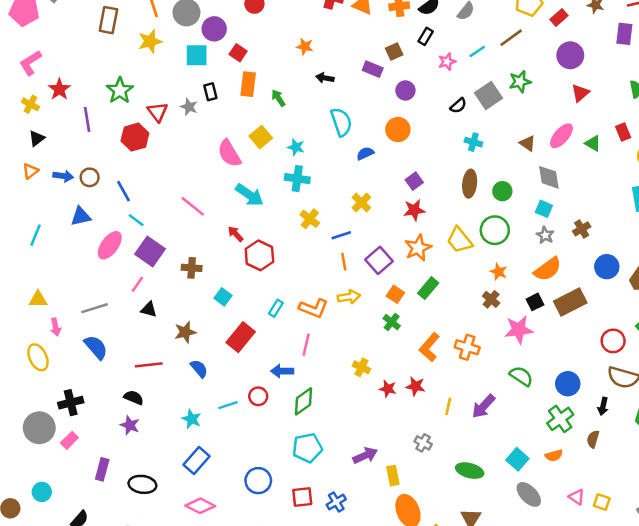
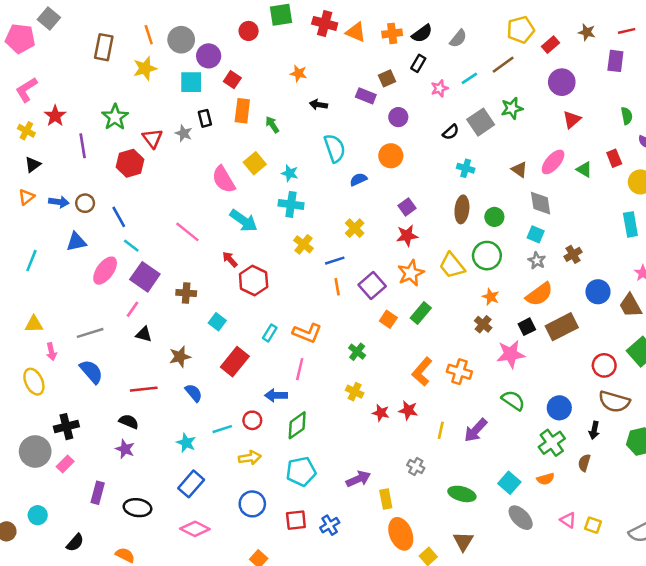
yellow arrow: (349, 297) -> (250, 458), moved
green cross: (392, 322) -> (357, 352), moved

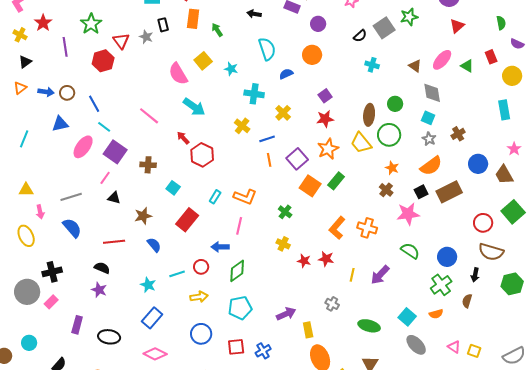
cyan cross: (291, 204) -> (254, 94), moved
brown ellipse: (462, 209) -> (369, 115), moved
orange square: (388, 319) -> (310, 186), size x1.5

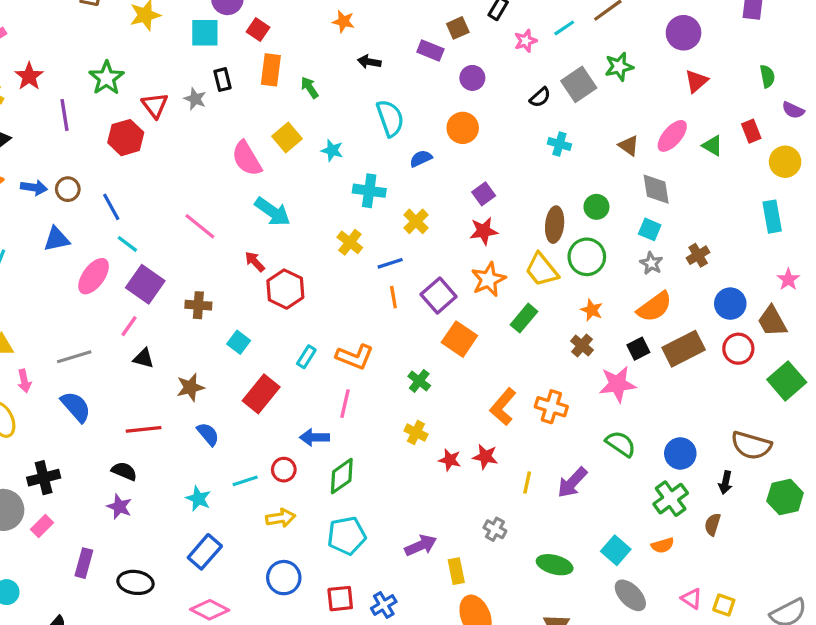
green rectangle: (336, 181) -> (524, 318), moved
red circle: (483, 223) -> (738, 349), moved

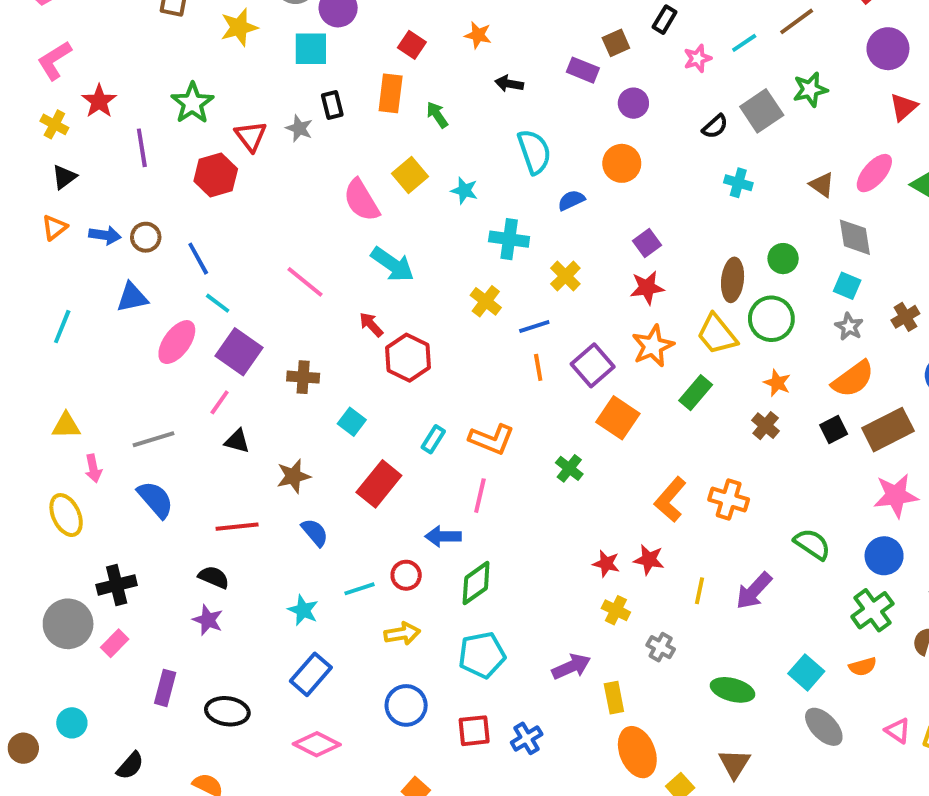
red square: (258, 30) -> (412, 45), moved
pink star: (617, 384) -> (896, 496), moved
yellow cross: (416, 433) -> (616, 610), moved

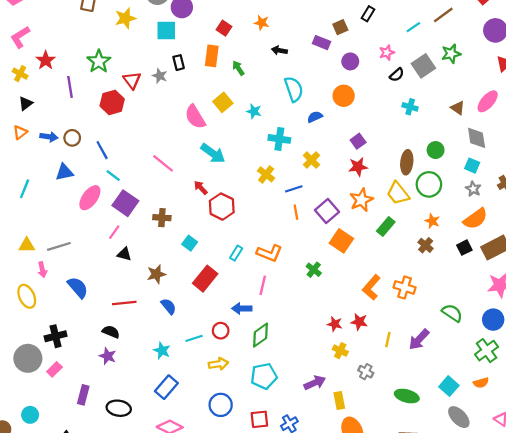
pink star: (698, 58) -> (387, 53), moved
gray line: (154, 439) -> (59, 246), moved

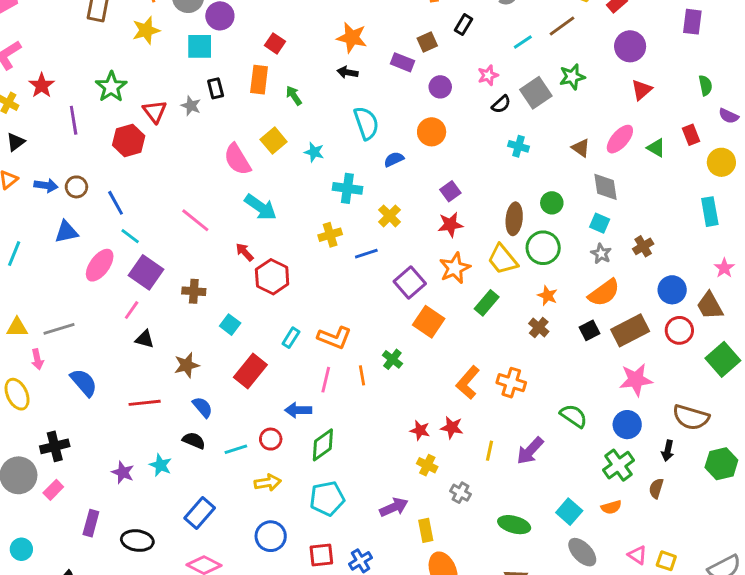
orange star: (262, 23) -> (352, 38), moved, size x1.5
yellow cross: (266, 174) -> (330, 235), turned 35
orange line: (296, 212) -> (362, 375), moved
black semicircle: (111, 332) -> (194, 441), moved
cyan star: (162, 351) -> (161, 465), moved

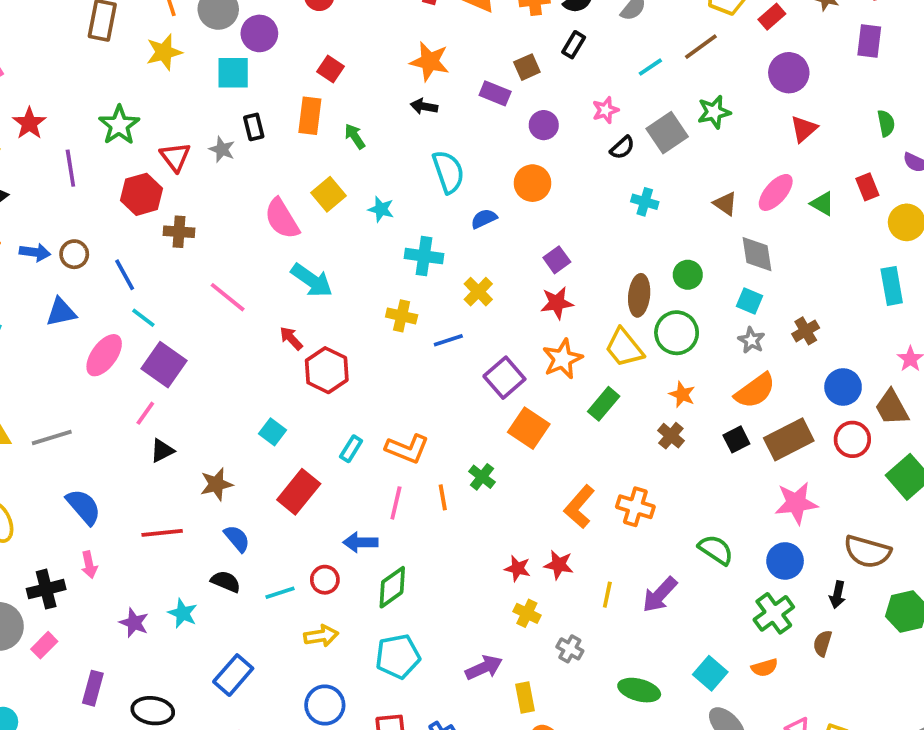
yellow cross: (330, 235) -> (402, 316), turned 30
brown cross: (194, 291) -> (179, 232), moved
black triangle: (145, 339) -> (162, 451), turned -42
pink arrow: (37, 359) -> (89, 565), moved

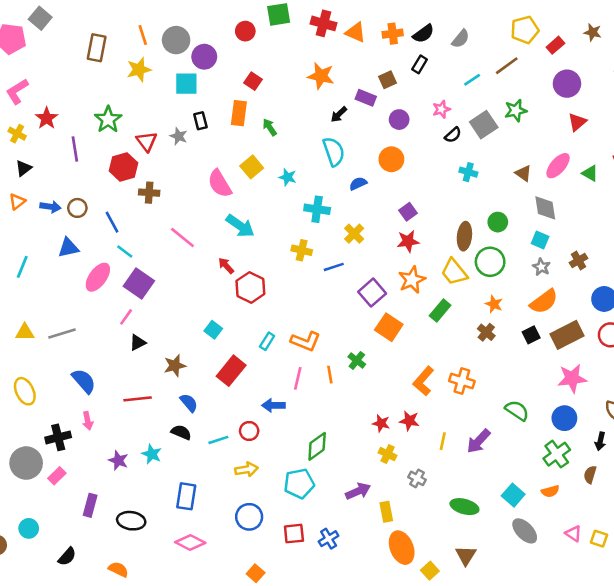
black arrow: (424, 106) -> (339, 114), moved, turned -54
green diamond: (392, 587) -> (317, 446), moved
blue rectangle: (233, 675) -> (186, 496), turned -32

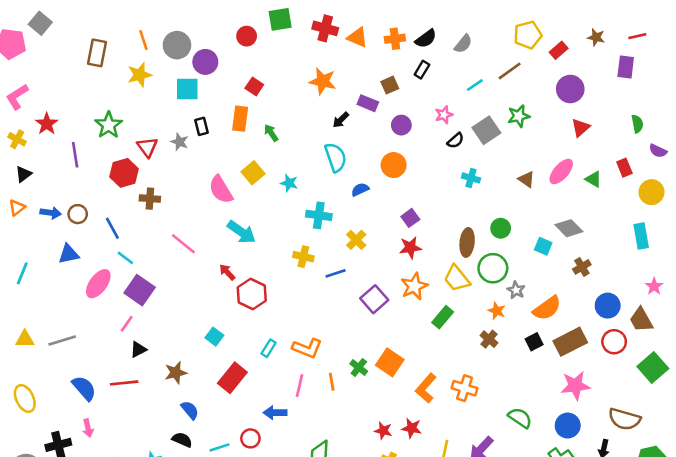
gray diamond: (545, 208) -> (569, 228), moved, turned -36
gray star: (541, 267) -> (516, 290), moved
orange square: (389, 327) -> (390, 362), moved
red line: (138, 399) -> (124, 383), moved

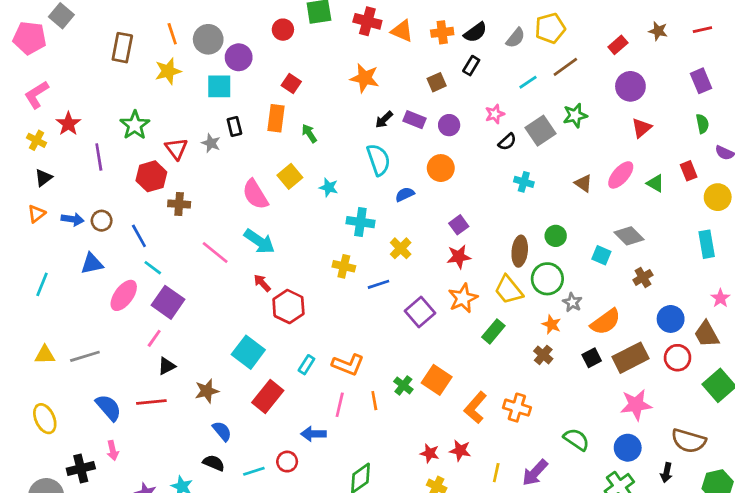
yellow pentagon: (528, 35) -> (550, 28), moved
purple rectangle: (626, 67) -> (701, 81), moved, turned -30
purple rectangle: (368, 103) -> (414, 120), moved
cyan arrow: (241, 232) -> (259, 241), moved
cyan square: (214, 337) -> (248, 352), size x1.6

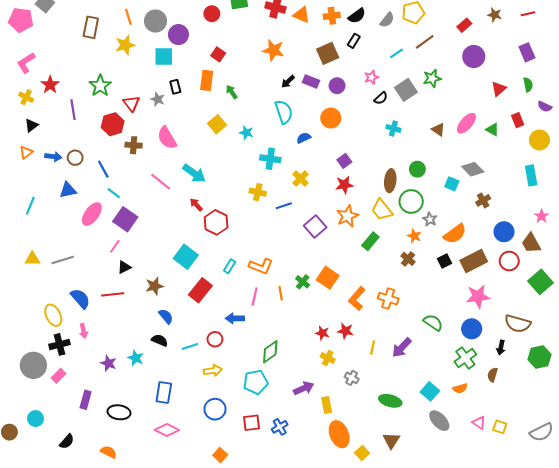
brown square: (437, 82) -> (328, 53), size x1.5
red triangle: (642, 128) -> (499, 89), moved
pink semicircle: (255, 194) -> (167, 138), moved
yellow ellipse: (45, 419) -> (53, 315), moved

